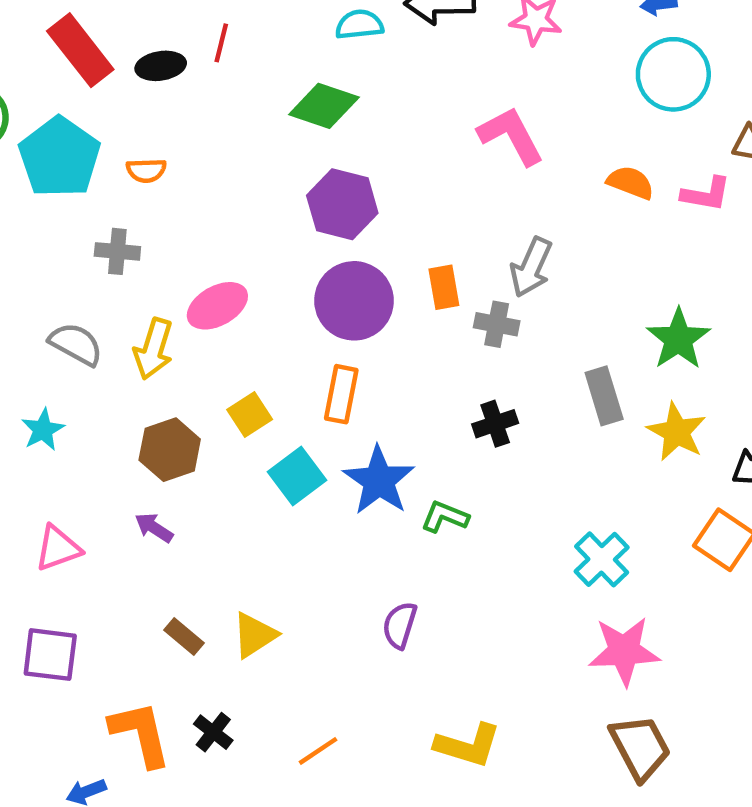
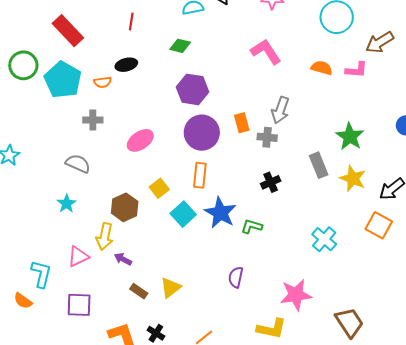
black ellipse: (161, 66) -> (126, 65), moved
green diamond: (324, 106) -> (180, 46), size x0.7
yellow arrow: (153, 349) -> (105, 237), moved
purple arrow: (154, 528) -> (123, 259), moved
pink star: (624, 651) -> (296, 295), moved

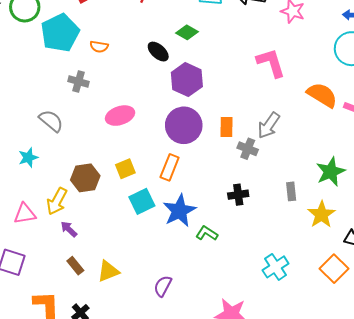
black ellipse: (126, 65) -> (158, 52), moved, turned 40
orange semicircle: (322, 68) -> (322, 95), size x1.4
gray rectangle: (319, 165) -> (291, 191), size x0.7
purple semicircle: (236, 277) -> (163, 286), moved

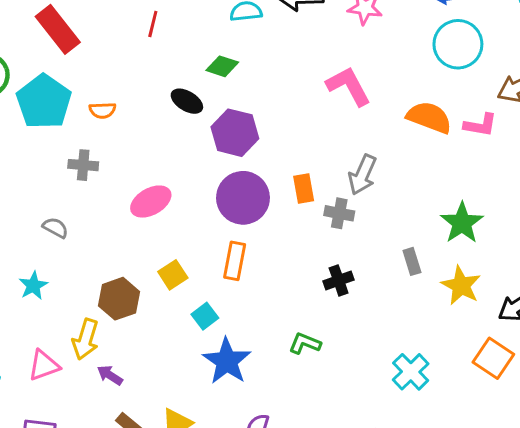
gray semicircle: (51, 121) -> (55, 228), size x0.7
cyan square: (142, 201) -> (205, 316), size x0.7
blue star: (179, 211) -> (227, 361), moved

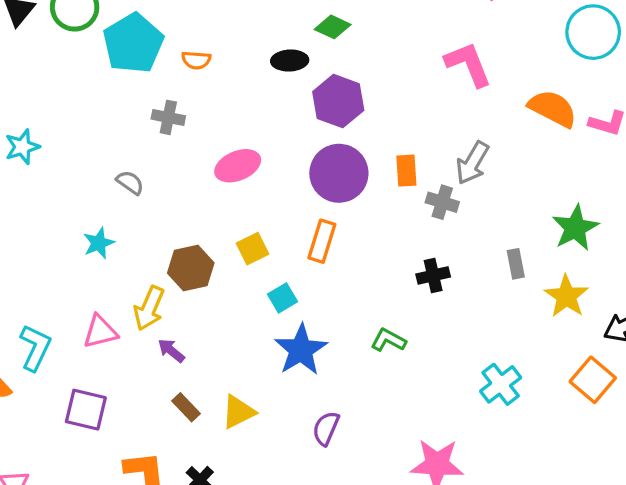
black ellipse: (187, 101) -> (290, 61), turned -40

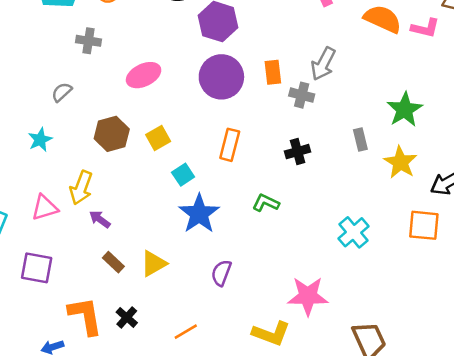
gray semicircle: (130, 183) -> (62, 92), turned -75
orange rectangle: (322, 241) -> (230, 145), moved
brown hexagon: (191, 268) -> (112, 134), moved
orange square: (593, 380) -> (424, 225), turned -32

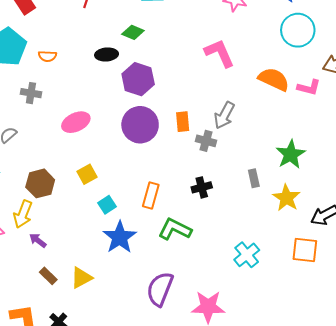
brown hexagon: (112, 134) -> (40, 183), moved
orange rectangle: (230, 145) -> (151, 195), moved
green L-shape: (266, 203) -> (175, 229), size x1.5
purple semicircle: (221, 273) -> (160, 289), moved, size x1.6

